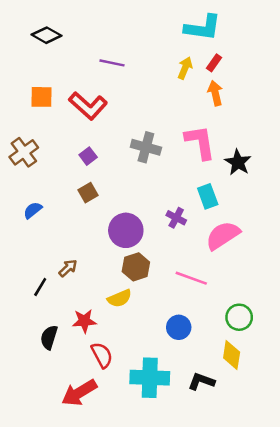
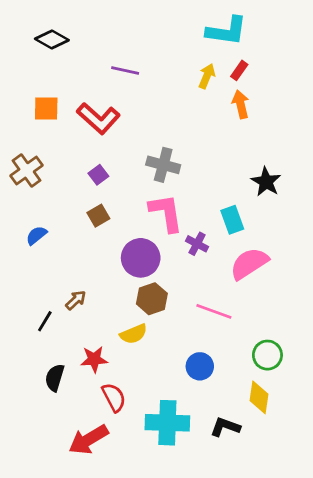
pink L-shape: (200, 142) -> (166, 213), moved

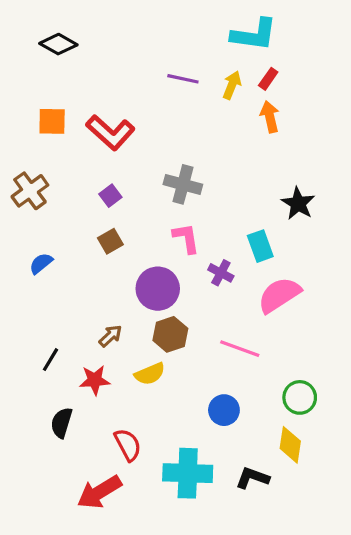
purple line: (125, 70) -> (183, 79), moved
pink L-shape: (166, 213) -> (186, 238), size x0.7
brown arrow: (76, 300) -> (110, 336), moved
red star: (94, 359) -> (95, 380), moved

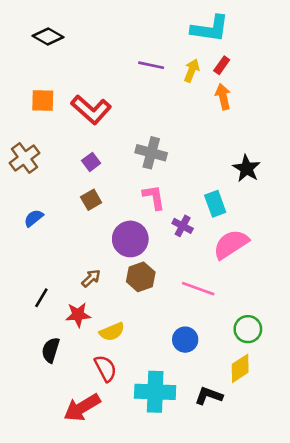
yellow semicircle: (150, 374) -> (112, 332), moved
yellow diamond: (290, 445) -> (240, 368), turned 48

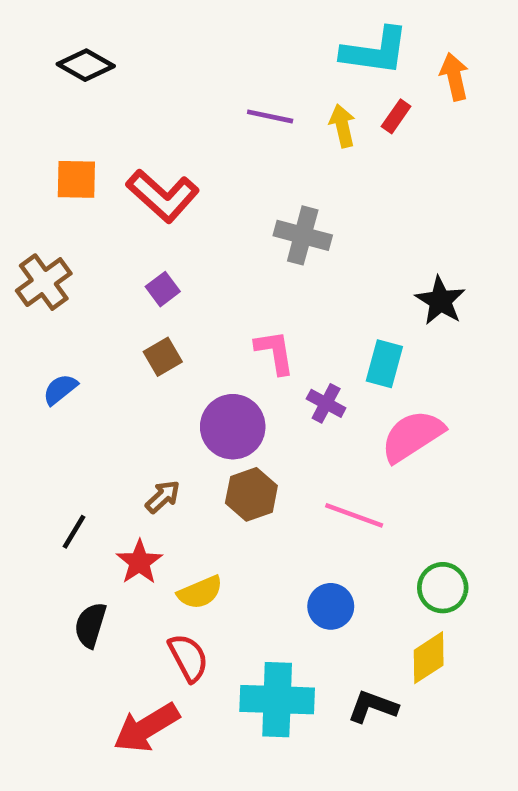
yellow arrow: (192, 70) -> (342, 126), turned -35
orange arrow: (223, 97) -> (454, 77), moved
gray cross: (151, 153) -> (303, 235), moved
cyan rectangle: (215, 204) -> (384, 364), turned 35
red star: (78, 315) -> (139, 562), turned -30

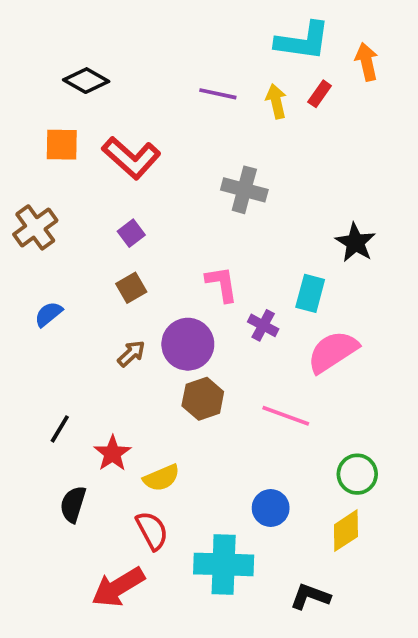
black diamond: (86, 65) -> (86, 81), moved
brown arrow: (163, 497) -> (131, 354), moved
blue circle: (331, 606) -> (271, 508), moved
black L-shape: (373, 707) -> (310, 596), moved

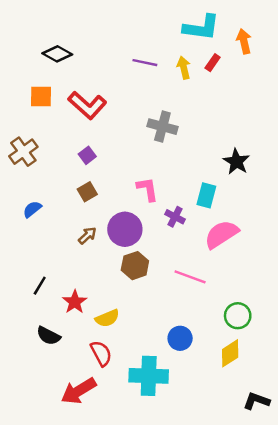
black semicircle: (73, 504) -> (48, 336), turned -80
black L-shape: (310, 596) -> (256, 401), moved

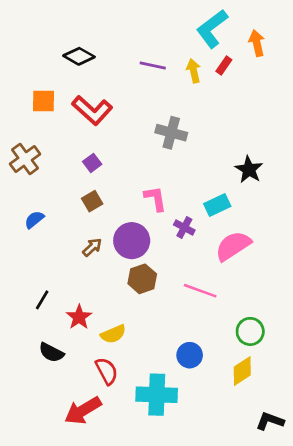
cyan L-shape: (201, 28) -> (212, 29), turned 135
black diamond: (57, 54) -> (79, 56), moved
cyan rectangle: (206, 195) -> (217, 205), turned 50

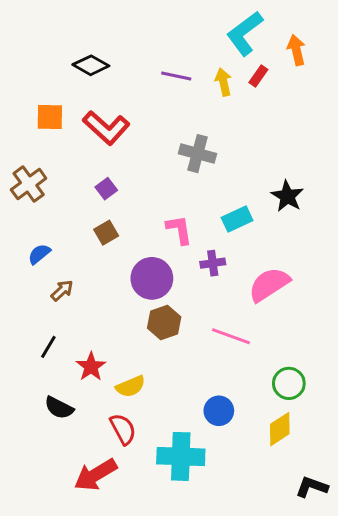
cyan rectangle: (217, 205) -> (237, 219), moved
purple cross: (184, 227) -> (213, 263), turned -36
brown arrow: (92, 247) -> (62, 291), moved

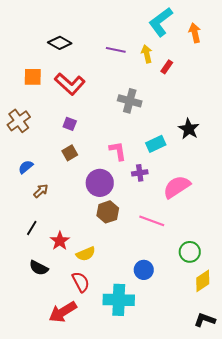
red rectangle: (258, 76) -> (167, 67), moved
purple square: (106, 189) -> (70, 124), turned -32
yellow diamond: (280, 429) -> (203, 281), moved

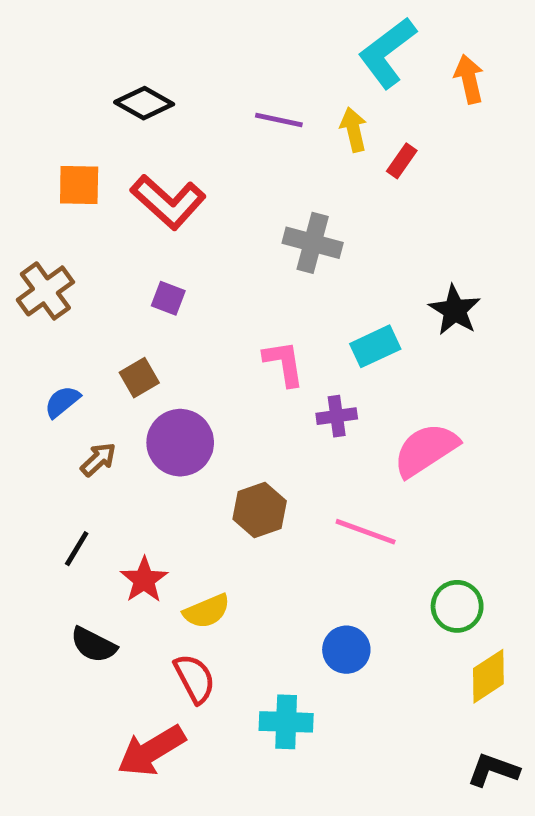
brown square: (70, 153) -> (139, 378), moved
purple circle: (100, 183) -> (180, 443), moved
cyan cross: (119, 300) -> (286, 722), size x0.7

